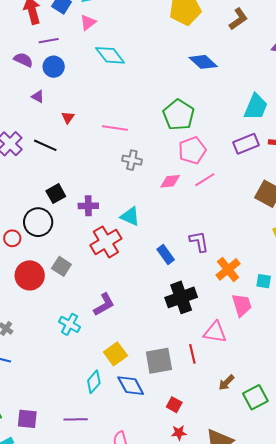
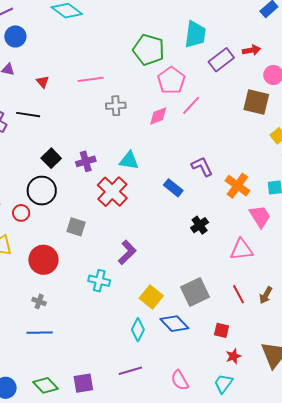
cyan trapezoid: (256, 107) -> (195, 34), moved
red circle: (30, 275) -> (43, 260), moved
black cross: (181, 297) -> (200, 225), size x0.6
red line: (192, 354) -> (239, 294), moved

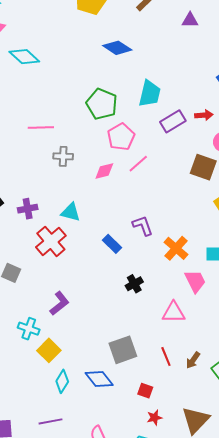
yellow square: (151, 297) -> (49, 350), moved

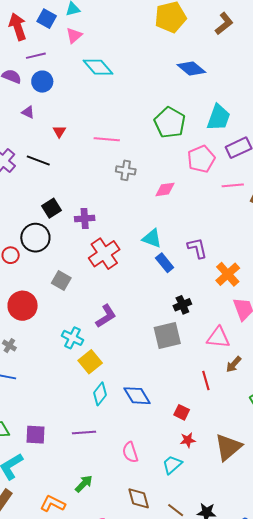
pink pentagon: (121, 137) -> (201, 159), moved
pink line: (138, 164) -> (233, 185), moved, turned 30
cyan triangle: (71, 212) -> (152, 238), moved
gray square: (123, 350) -> (167, 335), moved
brown arrow: (193, 360) -> (234, 364), moved

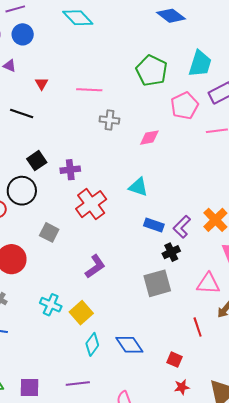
purple L-shape: (197, 248) -> (182, 227), moved, turned -120
blue rectangle: (165, 263) -> (154, 225), moved, turned -30
cyan cross: (73, 338) -> (51, 305), moved

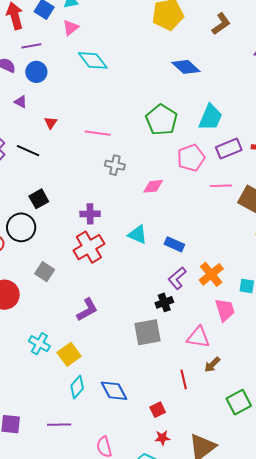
purple cross: (70, 170) -> (90, 214), moved
blue rectangle: (154, 225) -> (174, 244), moved
red square: (175, 360) -> (158, 410), turned 35

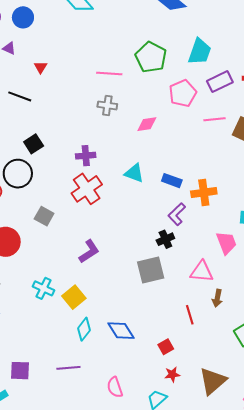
pink line: (98, 133) -> (109, 73), moved
orange cross: (211, 274) -> (204, 193), moved, turned 35
brown arrow: (212, 365) -> (217, 298), turned -30

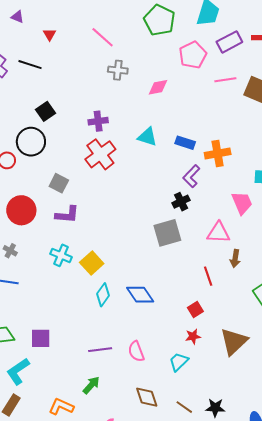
pink line: (109, 73) -> (103, 37), moved, turned 40
purple L-shape: (89, 251) -> (67, 215), moved, turned 40
red square: (166, 347) -> (195, 310), moved
purple line: (68, 368) -> (100, 350), moved

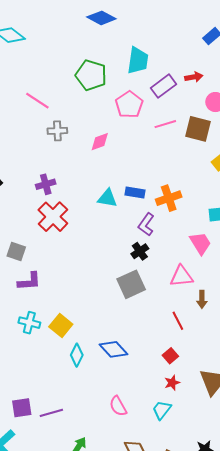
cyan triangle: (147, 137) -> (107, 198), moved
purple line: (100, 350) -> (51, 413), moved

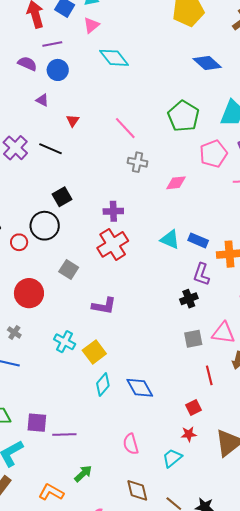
purple L-shape: (146, 224) -> (201, 274), turned -30
purple L-shape: (29, 281) -> (104, 306), moved
gray square: (131, 284) -> (193, 339), moved, size x0.7

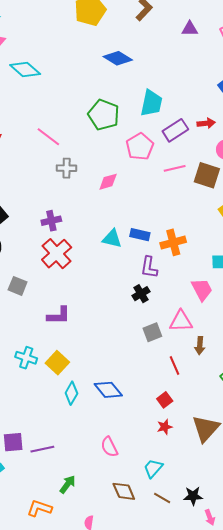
cyan trapezoid: (172, 458) -> (153, 468), moved

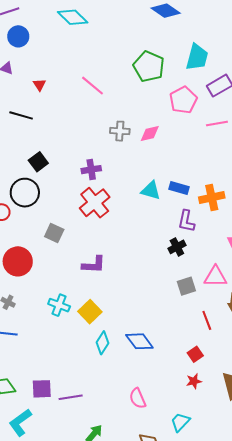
gray cross: (67, 168) -> (120, 131), moved

